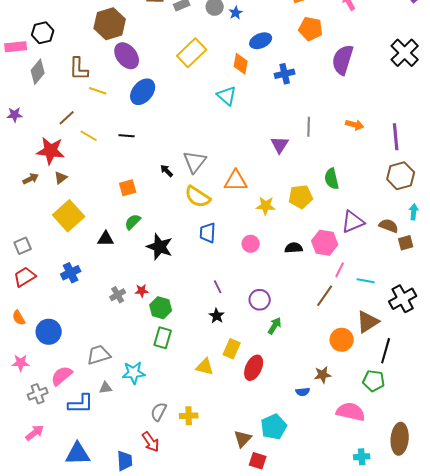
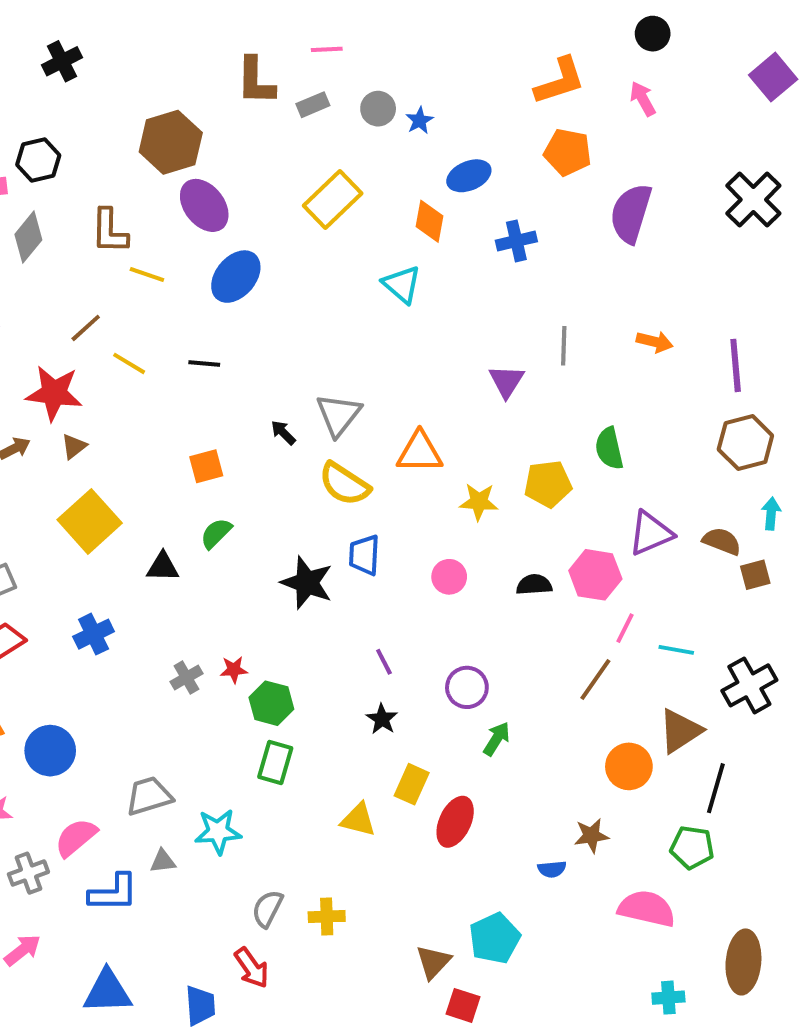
black star: (160, 247) -> (307, 583), moved

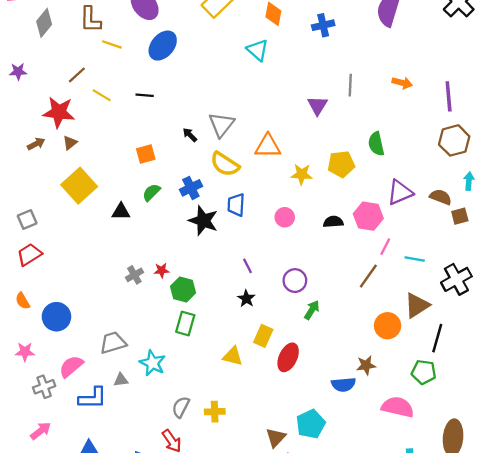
blue cross: (94, 634) -> (191, 188), moved
cyan star: (218, 832) -> (153, 363), turned 30
blue semicircle: (552, 869) -> (343, 384), size x1.5

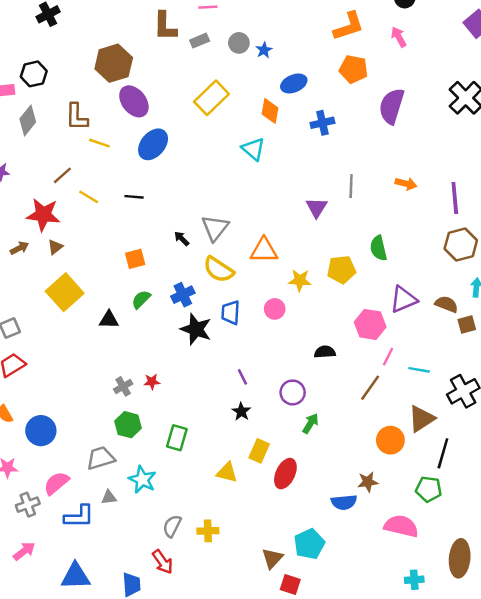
pink circle: (285, 217) -> (275, 309), moved
black semicircle: (333, 222) -> (325, 352), moved
green hexagon: (183, 290) -> (128, 425), moved

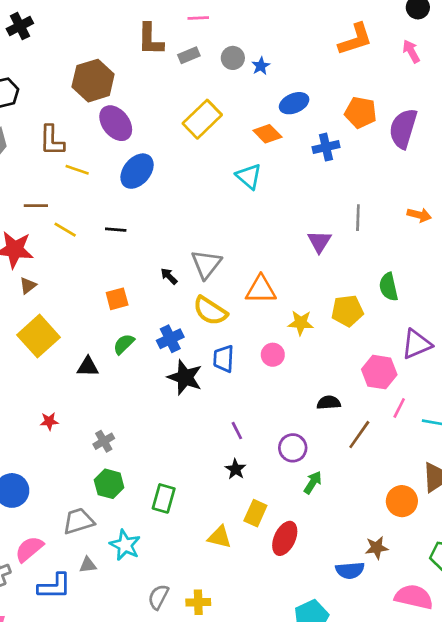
orange pentagon: (353, 69) -> (361, 112), moved
orange diamond: (270, 111) -> (267, 134), turned -55
brown line: (62, 175) -> (36, 206), turned 42
red star: (152, 382) -> (49, 421), moved
brown line: (370, 388) -> (359, 435), moved

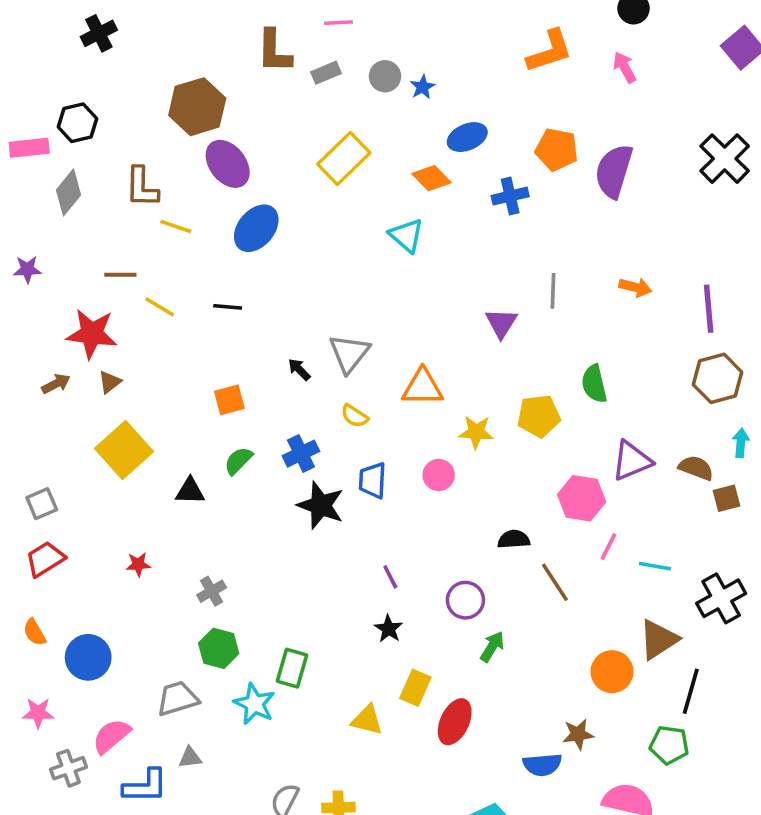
yellow semicircle: (210, 311) -> (355, 416), size x0.6
brown line: (359, 435) -> (555, 582), turned -68
cyan star: (125, 545) -> (254, 704), moved

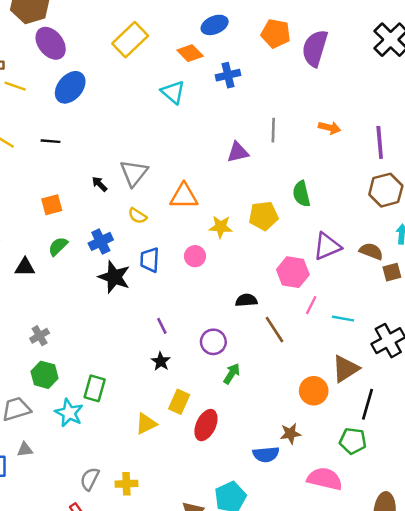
blue cross: (510, 196) -> (228, 75), moved
purple triangle: (501, 323) -> (238, 152), turned 45
yellow triangle: (367, 720) -> (146, 424), turned -40

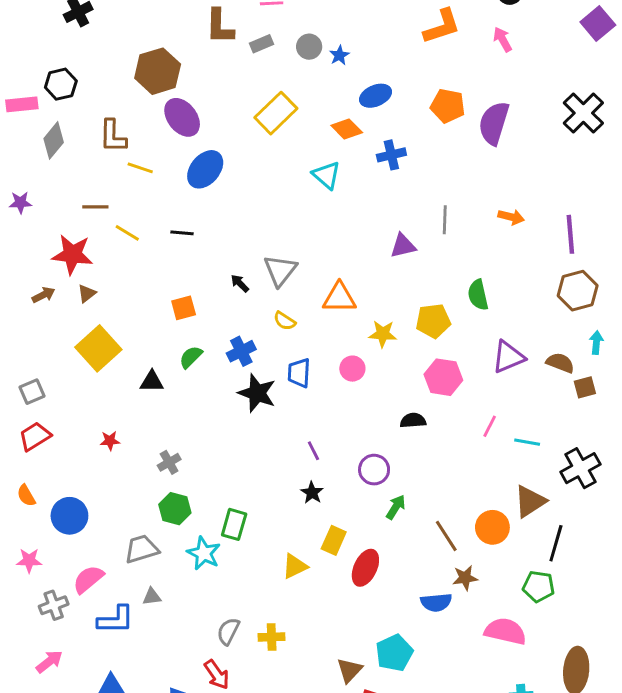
pink hexagon: (293, 272) -> (443, 377), moved
brown line: (275, 330) -> (446, 536), moved

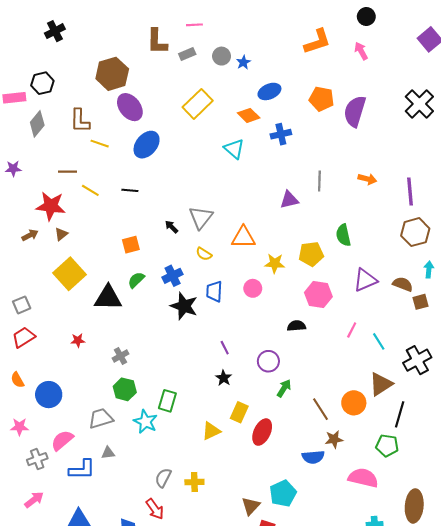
black triangle: (152, 382) -> (108, 298), size x1.6
cyan line: (527, 442) -> (379, 341), turned 48

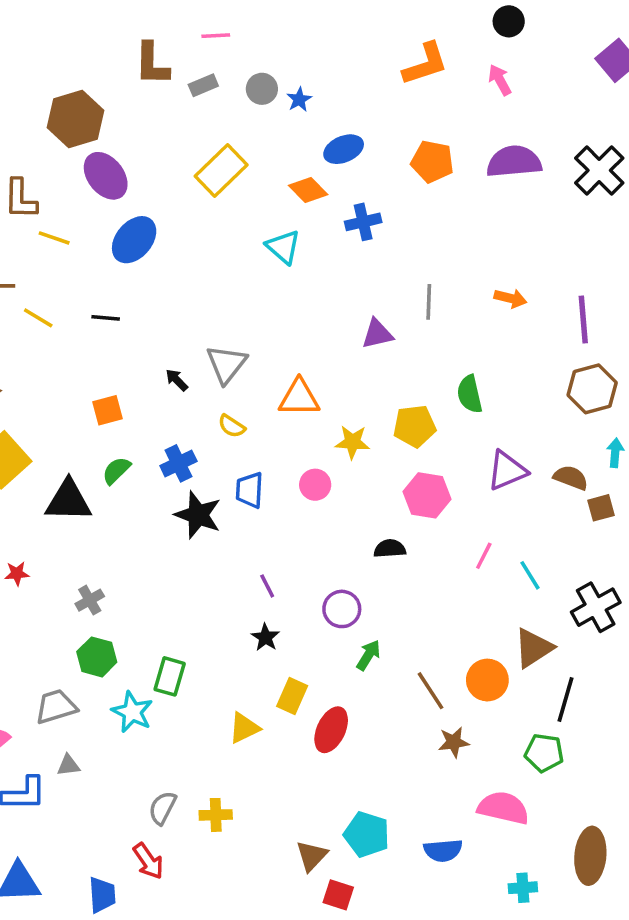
purple semicircle: (355, 111) -> (514, 162), moved, turned 68
blue semicircle: (313, 457) -> (443, 850), moved
cyan pentagon: (283, 493) -> (367, 834), turned -30

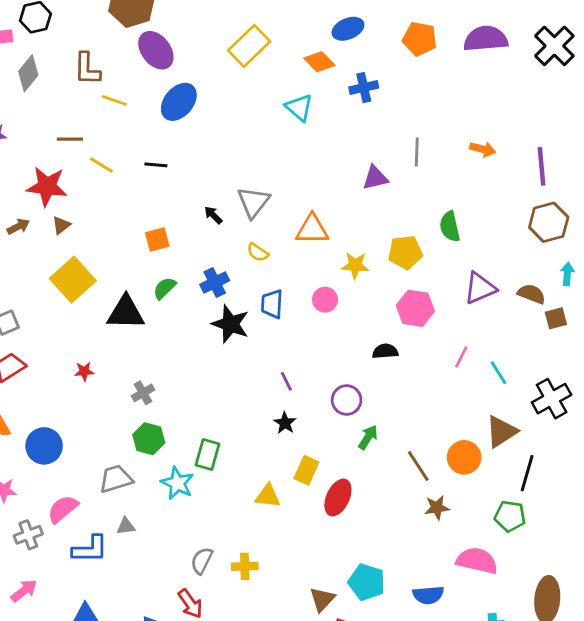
yellow triangle: (244, 728) -> (268, 496), turned 32

